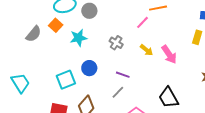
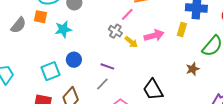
orange square: (56, 25) -> (40, 17), turned -32
gray cross: (116, 43) -> (115, 31), moved
pink arrow: (169, 54) -> (154, 35), moved, turned -72

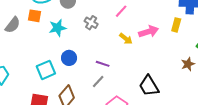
gray cross: (115, 31) -> (91, 23), moved

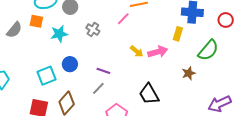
pink arrow: (149, 32) -> (158, 52), moved
yellow arrow: (126, 39) -> (137, 51), moved

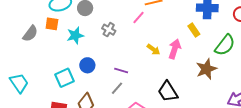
yellow rectangle: (178, 34) -> (194, 30), turned -48
pink arrow: (158, 52) -> (175, 49), turned -54
brown star: (189, 73) -> (206, 69), size x1.5

